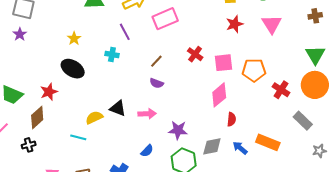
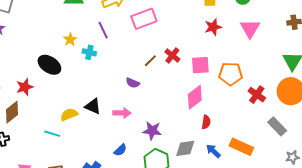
yellow star: (74, 38) -> (70, 40), moved
brown line: (156, 61) -> (150, 61), moved

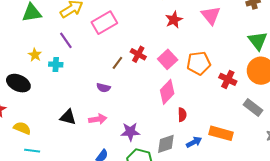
pink square: (200, 65) -> (168, 59), turned -30
yellow semicircle: (69, 115) -> (22, 128), moved, turned 54
blue arrow: (213, 151) -> (194, 142), turned 119

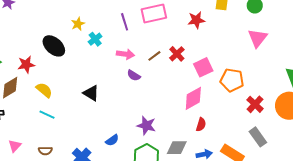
red star: (174, 20) -> (196, 20), moved
purple line: (66, 40) -> (125, 22), moved
cyan cross: (56, 64) -> (95, 39), turned 32
gray rectangle: (253, 108) -> (258, 137), moved
pink arrow: (98, 119) -> (125, 54), moved

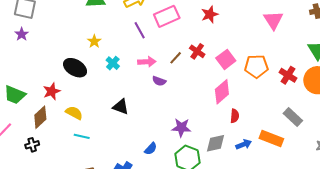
cyan cross: (95, 39) -> (113, 63), moved
red cross: (255, 104) -> (288, 75), moved

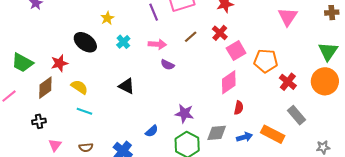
red cross: (197, 51) -> (220, 33), moved
brown line: (176, 58) -> (191, 37), moved
red cross: (288, 75) -> (288, 82), moved
black cross: (32, 145) -> (39, 121), moved

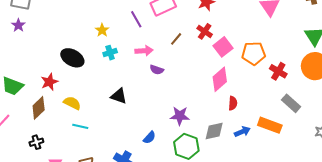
yellow star: (107, 18) -> (102, 30), moved
cyan cross: (123, 42) -> (110, 53), turned 32

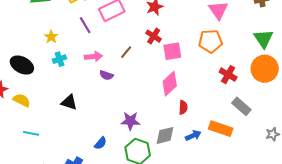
brown line: (176, 39) -> (126, 52), moved
pink square: (223, 47) -> (172, 51), turned 30
orange pentagon: (254, 53) -> (210, 41), moved
yellow semicircle: (72, 103) -> (22, 100), moved

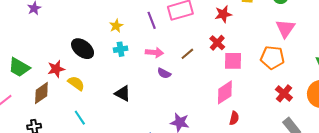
cyan line: (31, 133) -> (80, 118), turned 35

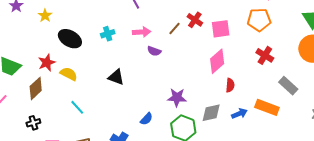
yellow star: (116, 26) -> (45, 16), moved
red cross: (217, 43) -> (195, 20), moved
red cross: (284, 93) -> (265, 55), moved

